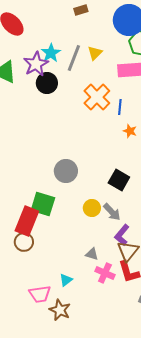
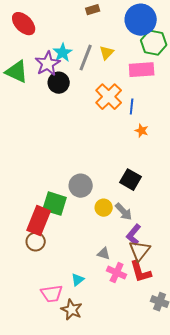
gray circle: (66, 171) -> (81, 186), moved

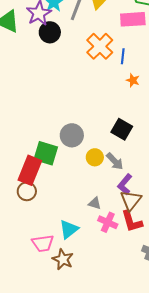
cyan triangle: (78, 280) -> (69, 229), size x1.5

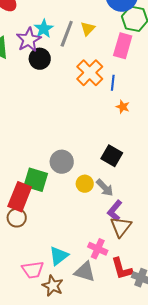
pink rectangle: (133, 19) -> (123, 46), turned -70
gray triangle: (95, 203) -> (85, 272), moved, size x1.6
red L-shape: (132, 221) -> (122, 269), moved

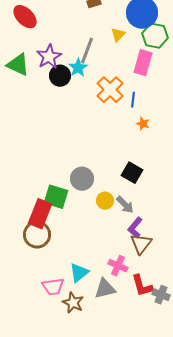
cyan star: (44, 29) -> (78, 68), moved
yellow triangle: (88, 29) -> (118, 35), moved
brown circle: (17, 218) -> (37, 235), size x1.4
gray triangle: (85, 272) -> (105, 289), turned -30

